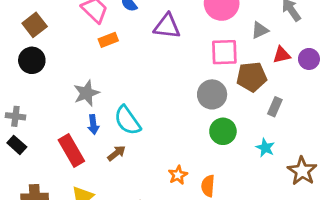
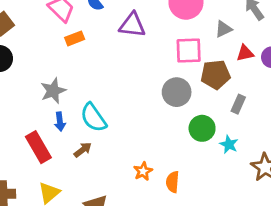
green circle: (223, 131) -> (202, 128), moved

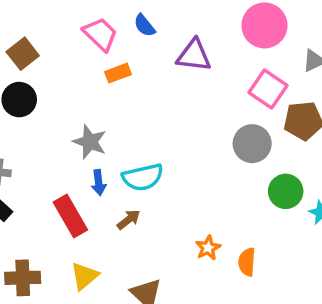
pink square: (189, 50) -> (268, 89), turned 36
gray star: (53, 91) -> (90, 142), turned -30
cyan semicircle: (93, 118) -> (143, 177), turned -68

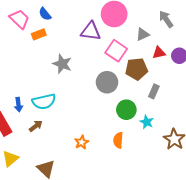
purple triangle: (194, 55) -> (91, 31), moved
orange rectangle: (118, 73) -> (39, 34), moved
gray star: (90, 142) -> (62, 64), moved
orange semicircle: (247, 262) -> (118, 140), moved

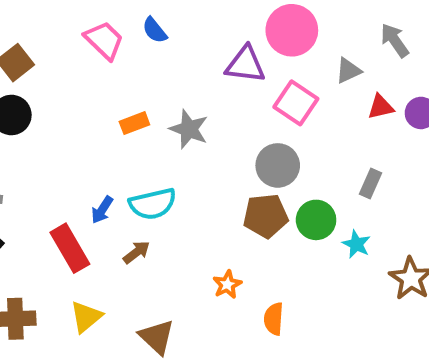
orange rectangle: (39, 34) -> (134, 123), moved
brown pentagon: (137, 69) -> (266, 216), moved
blue arrow: (18, 105) -> (102, 210), turned 40
orange semicircle: (118, 140) -> (274, 319), moved

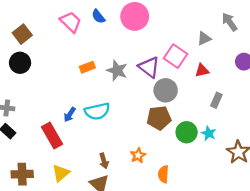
pink circle: (292, 30) -> (135, 16), moved
purple triangle: (245, 65) -> (149, 67), moved, turned 30
red triangle: (381, 107) -> (202, 70), moved
green circle: (316, 220) -> (187, 132), moved
brown arrow: (136, 252) -> (104, 161), moved, turned 112

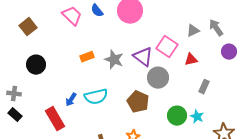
gray arrow: (230, 22) -> (216, 28), moved
black circle: (20, 63) -> (36, 65), moved
brown pentagon: (159, 118) -> (138, 102), moved, turned 30

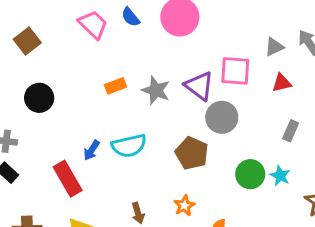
pink square: (167, 47) -> (235, 71), turned -30
red triangle: (191, 60) -> (282, 83), moved

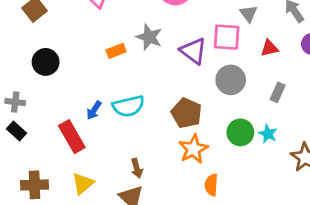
gray triangle: (274, 47) -> (249, 14), moved, turned -42
gray star: (156, 90) -> (149, 37), moved
gray circle: (222, 117) -> (231, 80), moved
orange star: (184, 206) -> (193, 149), moved, size x1.5

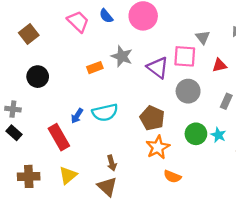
orange semicircle: (211, 185) -> (172, 176), turned -72

